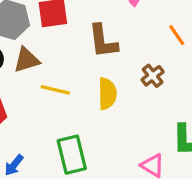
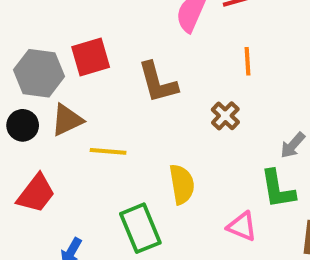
orange line: (177, 35) -> (248, 61), turned 40
yellow semicircle: (107, 94) -> (182, 184), moved

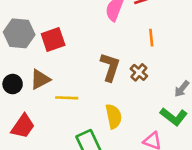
gray hexagon: (39, 73) -> (19, 33), moved
brown L-shape: (158, 82) -> (110, 67), moved, turned -144
green L-shape: (278, 189) -> (174, 117), turned -40

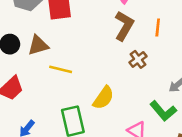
brown L-shape: (110, 67) -> (124, 26), moved
yellow semicircle: (114, 116) -> (103, 98), turned 35

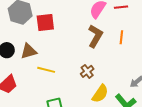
brown cross: (138, 59) -> (87, 71), moved
yellow semicircle: (103, 98) -> (100, 94), moved

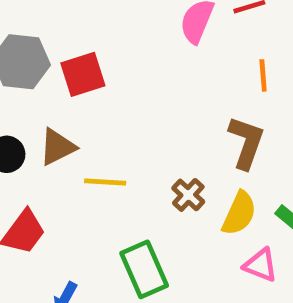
brown L-shape: (95, 36) -> (246, 143), moved
brown cross: (87, 71) -> (188, 195), moved

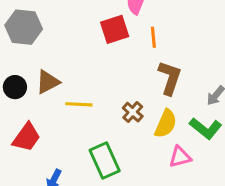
red square: (83, 74) -> (115, 29), moved
orange line: (263, 75) -> (153, 37), moved
pink triangle: (261, 265) -> (180, 157), turned -35

